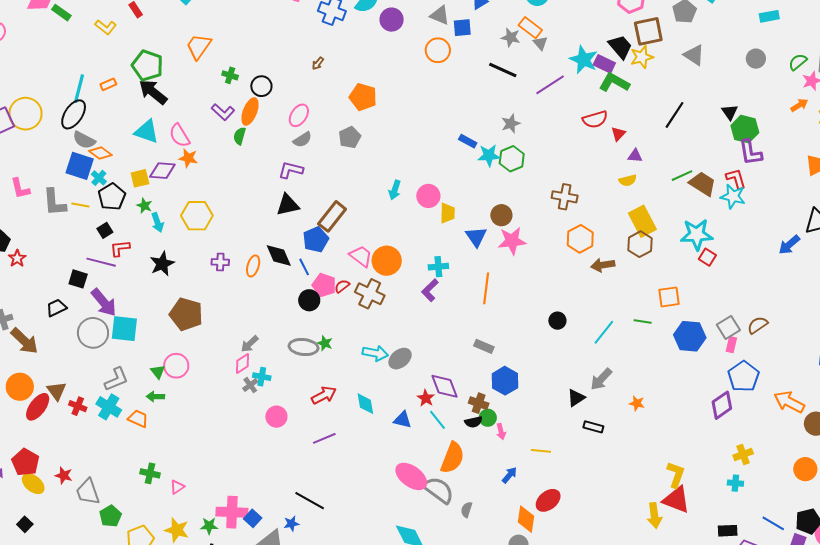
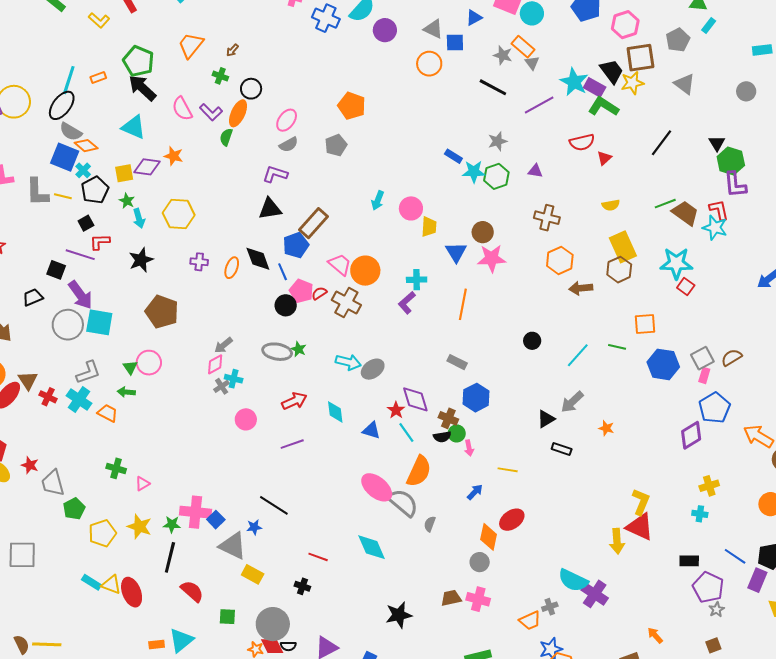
brown arrow: (318, 63) -> (232, 50), moved
pink semicircle: (179, 136) -> (182, 109), moved
purple triangle: (635, 156) -> (535, 171), moved

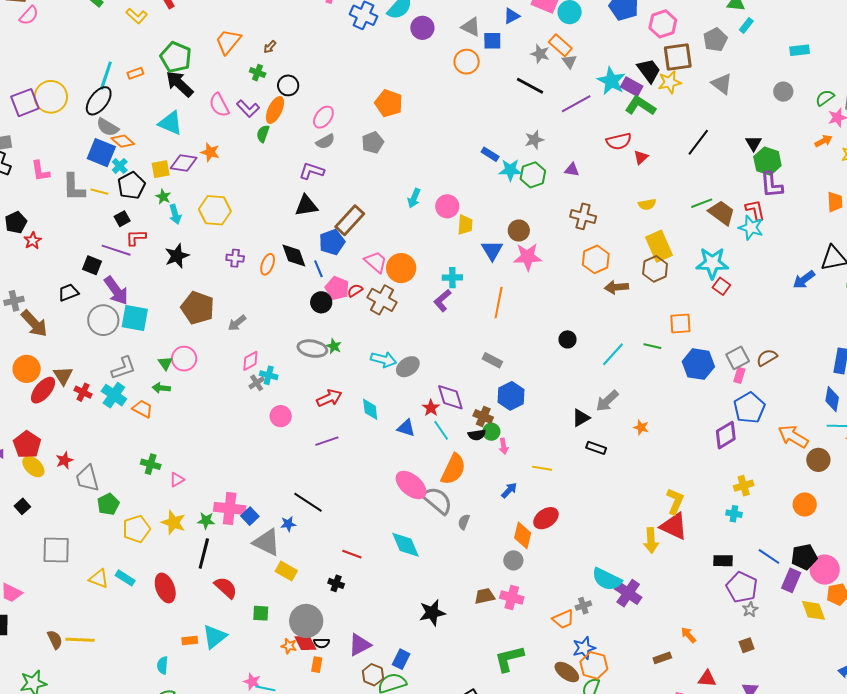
gray arrow: (223, 345) -> (237, 323), moved
red star: (30, 465) -> (64, 460), turned 30
yellow triangle: (111, 585) -> (99, 579), moved

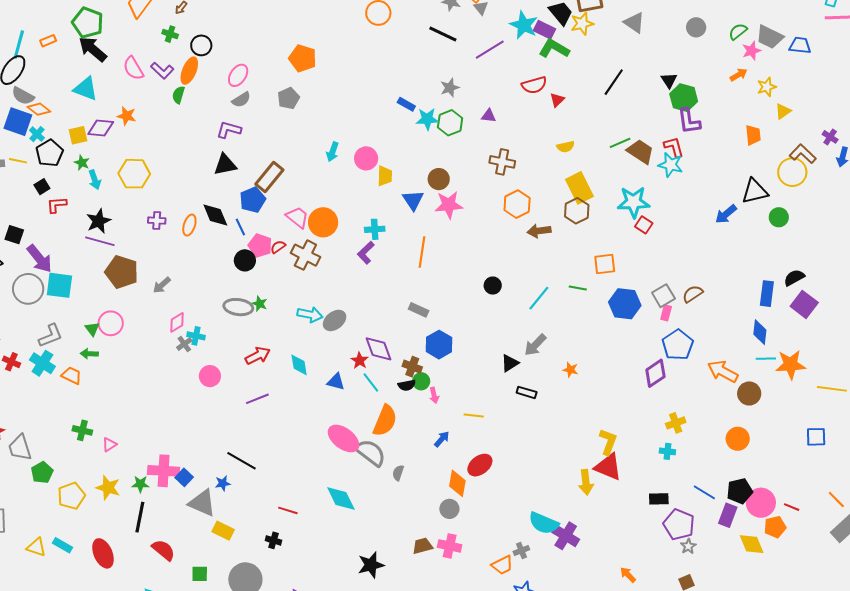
purple line: (116, 250) -> (100, 241), moved

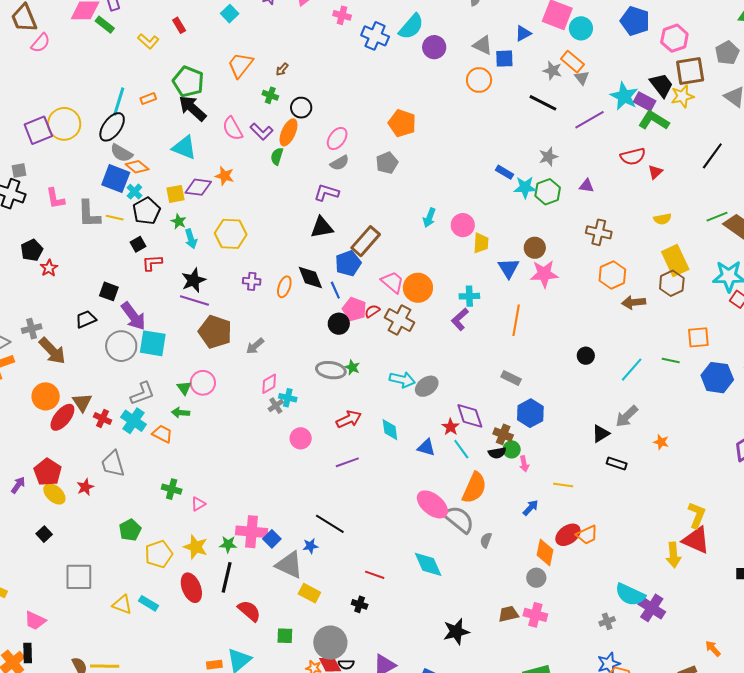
gray trapezoid: (20, 448) -> (113, 464), moved
red ellipse: (103, 553) -> (191, 588), moved
orange trapezoid: (502, 565) -> (587, 535), moved

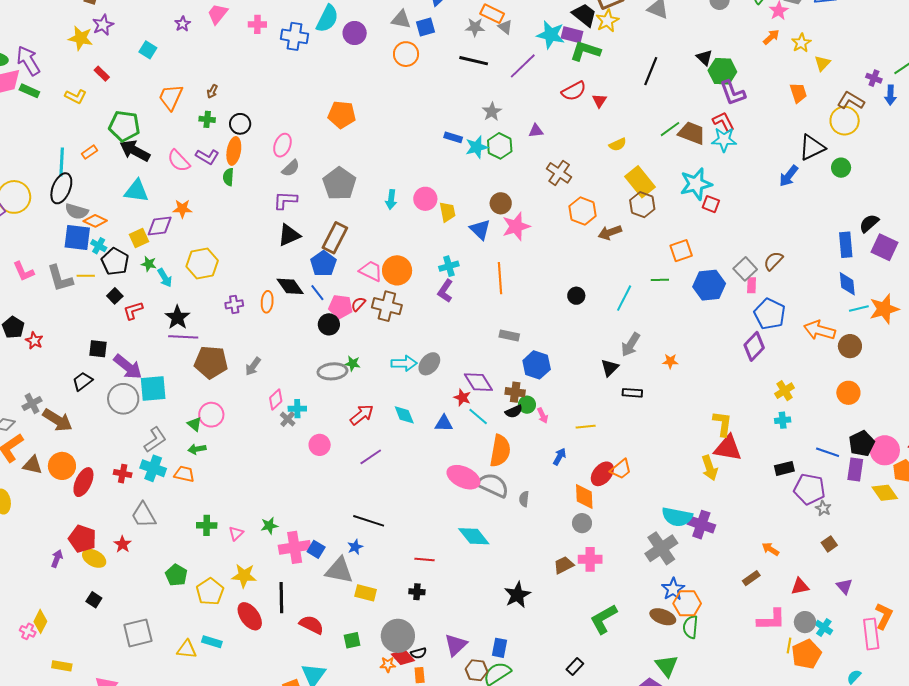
gray pentagon: (387, 163) -> (339, 184), moved, size x1.5
brown cross: (599, 232) -> (559, 173), turned 35
brown triangle: (82, 402) -> (33, 465), moved, turned -30
green star: (228, 544) -> (269, 526), moved
gray cross: (607, 621) -> (661, 548), size x2.0

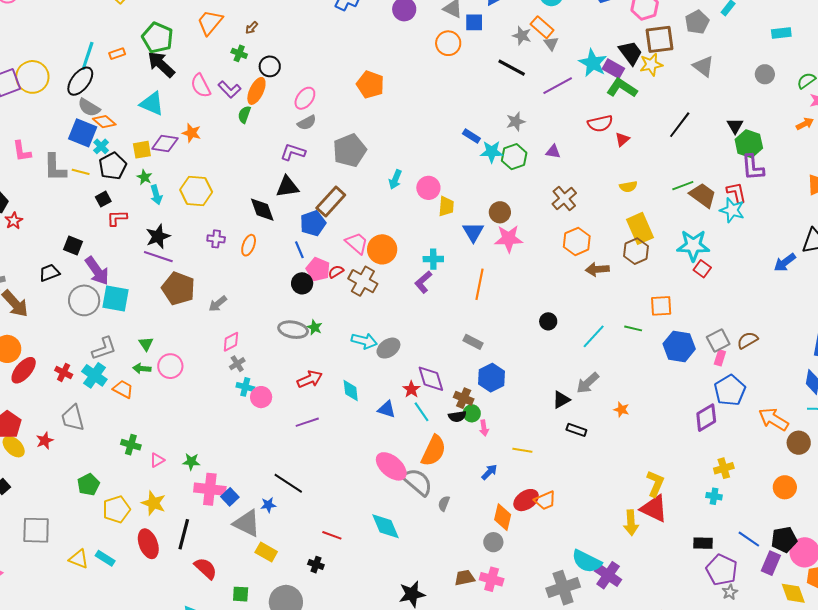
black diamond: (290, 286) -> (262, 210), moved
cyan cross: (297, 409) -> (245, 387), moved
pink circle: (211, 415) -> (170, 366), moved

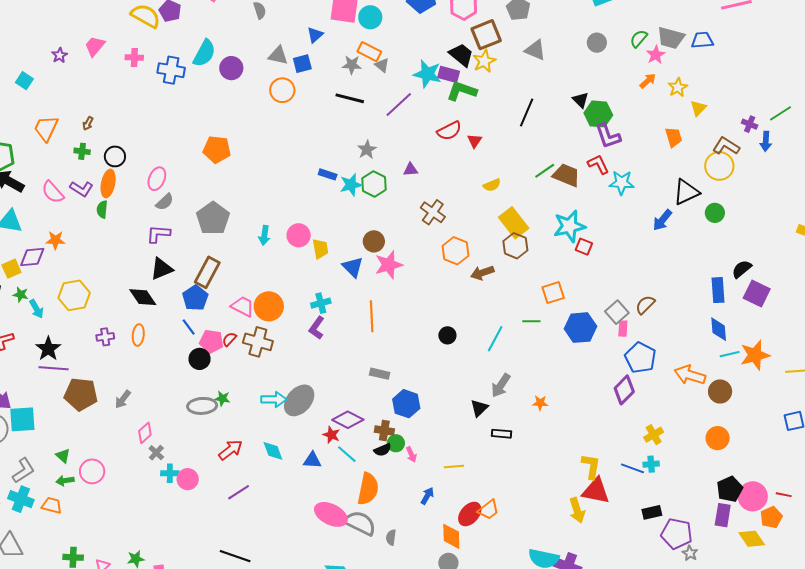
cyan star: (732, 210) -> (622, 183), moved
gray ellipse: (388, 348) -> (299, 400), size x1.4
purple diamond: (431, 379) -> (348, 420), turned -32
blue line: (749, 539) -> (633, 468), moved

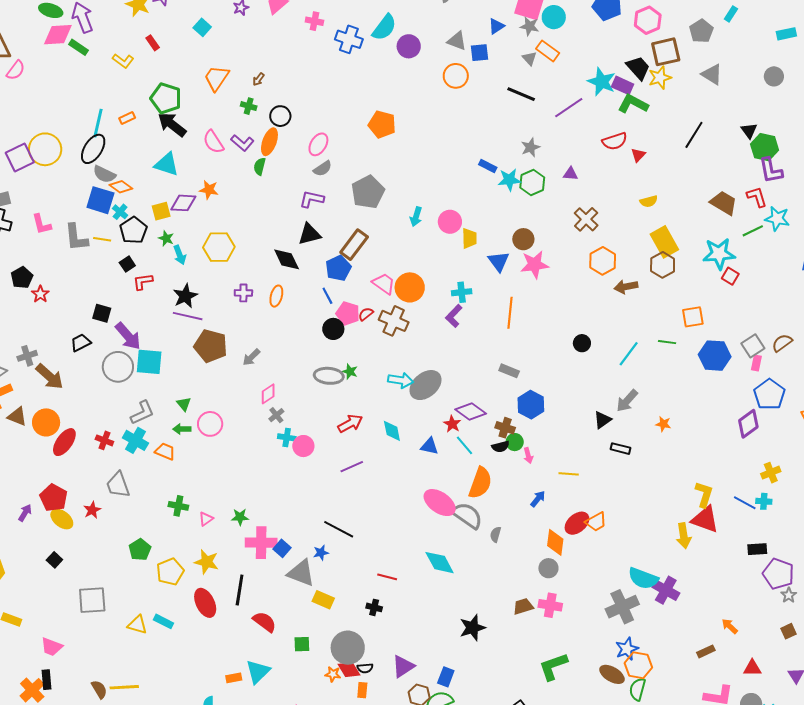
gray star: (352, 65) -> (529, 26), moved
gray triangle: (382, 65) -> (529, 58), moved
green line: (545, 171) -> (753, 231), moved

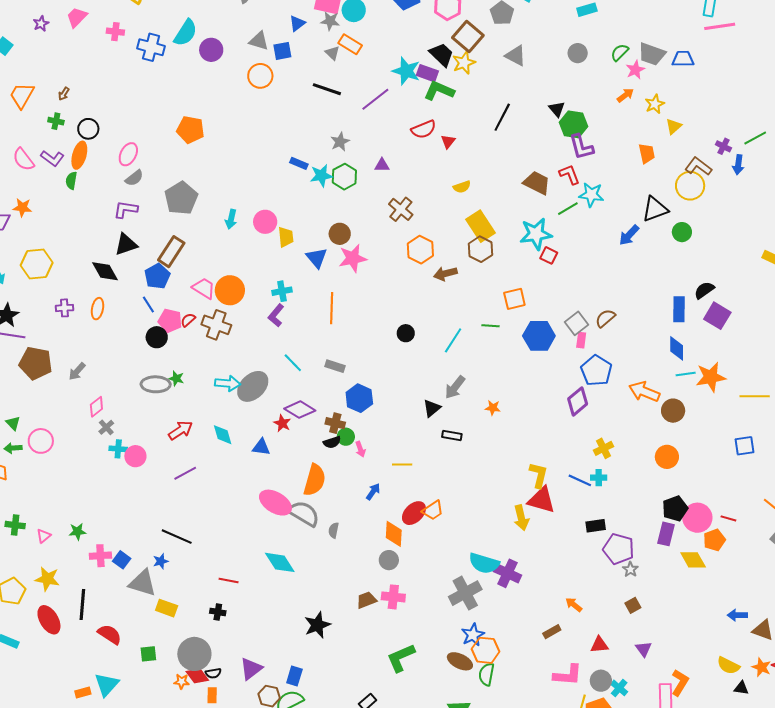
brown square: (666, 52) -> (468, 36), turned -32
cyan line: (465, 445) -> (293, 363), moved
pink cross: (261, 543) -> (100, 556), size x0.7

